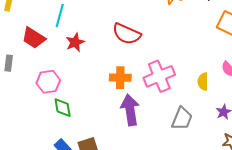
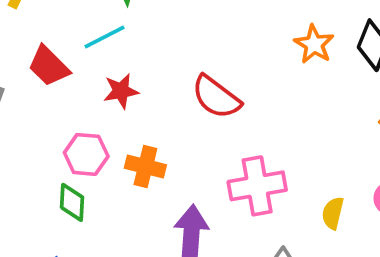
cyan line: (60, 16) -> (105, 37), turned 35
orange cross: (120, 78) -> (145, 166), moved
pink hexagon: (48, 82) -> (86, 154), moved

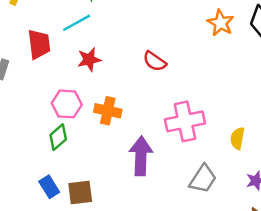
red trapezoid: (49, 66) -> (39, 44), turned -140
red semicircle: (216, 97) -> (155, 61), size x0.7
green diamond: (72, 202) -> (58, 137), turned 48

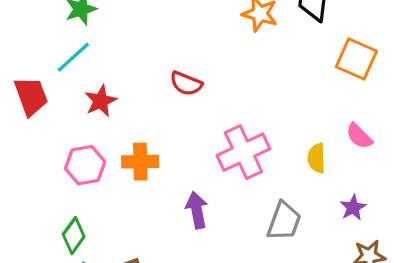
green diamond: (58, 137) -> (74, 236), moved
purple arrow: (141, 156) -> (197, 210), size x0.7

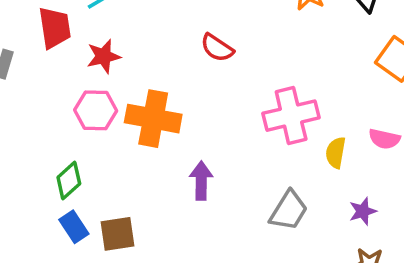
red star: (101, 101) -> (104, 56), moved
pink semicircle: (359, 136) -> (384, 139), turned -44
pink cross: (243, 152) -> (291, 116), moved
orange cross: (140, 162) -> (153, 119), size x1.4

